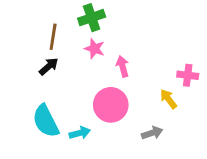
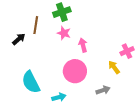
black arrow: (49, 66) -> (19, 39), moved
pink cross: (188, 75) -> (127, 51), turned -32
cyan arrow: (80, 133) -> (59, 97), moved

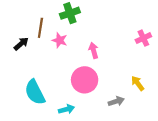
pink star: (64, 33) -> (60, 40), moved
pink cross: (127, 51) -> (143, 38), moved
yellow arrow: (114, 67) -> (138, 83), moved

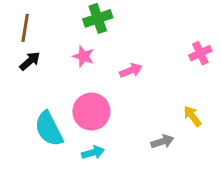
brown line: (40, 28) -> (25, 28), moved
pink arrow: (94, 50) -> (131, 71), turned 84
pink circle: (85, 80) -> (91, 112), moved

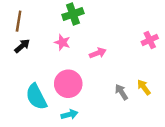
gray arrow: (162, 142) -> (121, 92), moved, turned -105

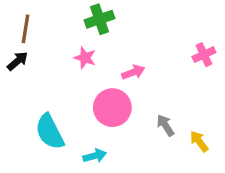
black arrow: (22, 46) -> (18, 61), moved
pink circle: (68, 84) -> (112, 108), moved
yellow arrow: (144, 87) -> (199, 141), moved

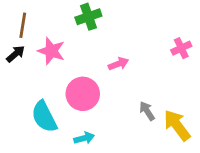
pink star: (85, 58) -> (51, 51), moved, size x1.4
pink circle: (112, 108) -> (83, 94), moved
yellow arrow: (199, 141) -> (177, 125), size x1.6

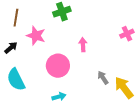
black arrow: (16, 54) -> (11, 48), moved
pink arrow: (118, 64) -> (83, 45), turned -72
cyan semicircle: (44, 117) -> (16, 80), moved

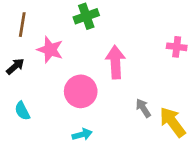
pink cross: (127, 34) -> (177, 47), turned 32
pink arrow: (83, 45) -> (115, 62), size x1.6
cyan semicircle: (16, 80) -> (22, 111), size x0.6

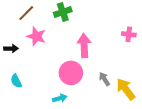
brown line: (22, 25) -> (26, 13), moved, turned 36
black arrow: (15, 66) -> (11, 49), turned 40
pink circle: (81, 91) -> (71, 73), moved

